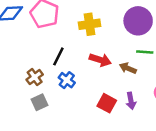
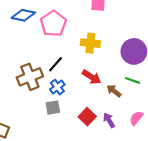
brown cross: (35, 77) -> (30, 77), size x1.6
purple arrow: (131, 101) -> (109, 120), turned 144
gray square: (39, 102) -> (53, 108), moved

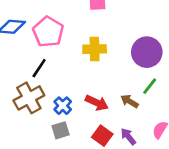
black line: (56, 64) -> (39, 68), moved
red arrow: (92, 77) -> (97, 103), moved
green line: (132, 80) -> (150, 86), turned -64

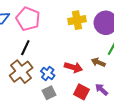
yellow cross: (95, 49) -> (77, 20), moved

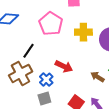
pink pentagon: (28, 19) -> (51, 24), moved
red arrow: (73, 67) -> (64, 66), moved

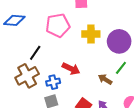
pink pentagon: (51, 24) -> (58, 25), turned 30
blue cross: (46, 80) -> (53, 82), turned 32

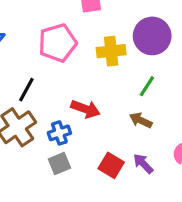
purple circle: (119, 41) -> (152, 36), moved
green line: (121, 68) -> (147, 86), moved

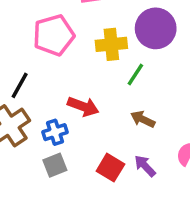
green line: (147, 86) -> (135, 74), moved

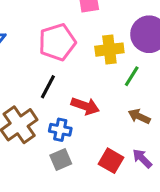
black line: (20, 85) -> (48, 87), moved
blue cross: (55, 132) -> (60, 130), turned 30

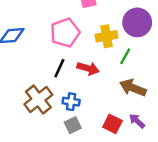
red arrow: (85, 106) -> (88, 68), moved
brown arrow: (139, 116) -> (133, 88), size x1.5

